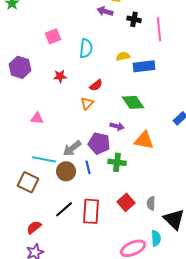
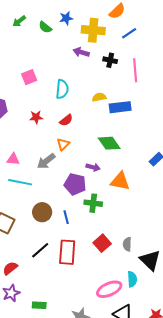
red semicircle: (96, 85) -> (66, 120), moved
gray arrow: (72, 148) -> (46, 161), moved
cyan line: (44, 159) -> (20, 182), moved
blue line: (88, 167) -> (66, 217), moved

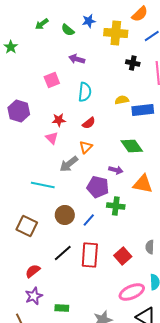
purple arrow: (81, 52) -> (77, 59), moved
pink triangle: (13, 159) -> (52, 138), moved, turned 40
blue line: (66, 217) -> (89, 220), turned 56
red square: (102, 243) -> (123, 256), moved

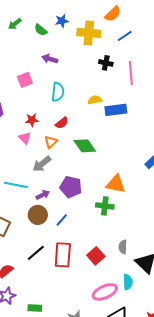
green diamond: (132, 146) -> (85, 146), moved
orange triangle: (86, 147) -> (51, 142), moved
purple arrow: (116, 170) -> (43, 195), moved, turned -40
green cross: (116, 206) -> (105, 206), moved

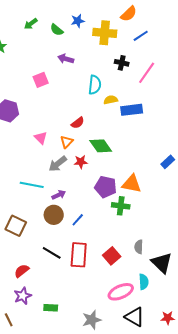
pink line: (131, 73) -> (147, 73), turned 40
cyan semicircle: (58, 92) -> (95, 85), moved
red star: (32, 120) -> (81, 162), moved
purple pentagon: (71, 187) -> (106, 187), moved
black line: (36, 253) -> (52, 253), turned 72

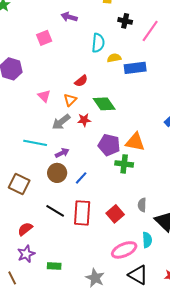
gray star: (92, 320) -> (95, 278), turned -30

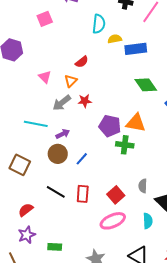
green diamond: (104, 104) -> (146, 85), moved
red rectangle: (82, 213) -> (83, 194), size x0.7
pink ellipse: (124, 250) -> (113, 221), moved

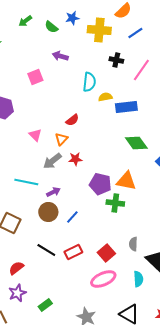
red rectangle: (83, 194) -> (73, 252), turned 60
green rectangle: (55, 247) -> (45, 305), turned -40

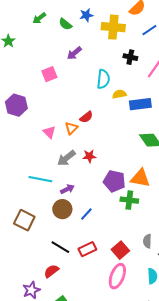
purple arrow: (60, 56) -> (74, 53), turned -56
orange triangle: (61, 139) -> (71, 128), moved
red semicircle: (16, 268) -> (51, 271), moved
pink ellipse: (103, 279) -> (117, 276), turned -45

